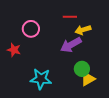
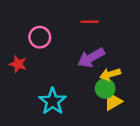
yellow arrow: (83, 30) -> (110, 74), moved
cyan star: (41, 79) -> (53, 101), turned 30

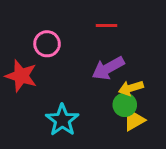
red star: (18, 64) -> (21, 76), size x1.5

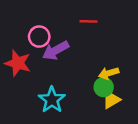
purple arrow: (108, 68) -> (56, 50), moved

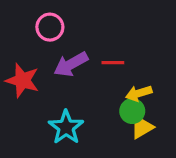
red line: (88, 21) -> (113, 63), moved
pink circle: (39, 37) -> (50, 27), moved

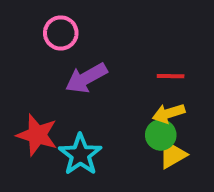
red line: (113, 63) -> (171, 76), moved
red star: (22, 80) -> (37, 135), moved

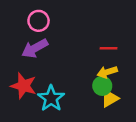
purple arrow: (86, 78) -> (35, 48), moved

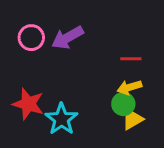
pink circle: (39, 21) -> (31, 38), moved
purple arrow: (35, 48) -> (68, 38), moved

